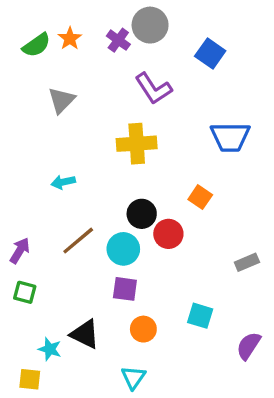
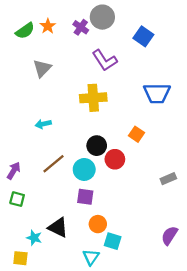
cyan square: (200, 316) -> (113, 241), moved

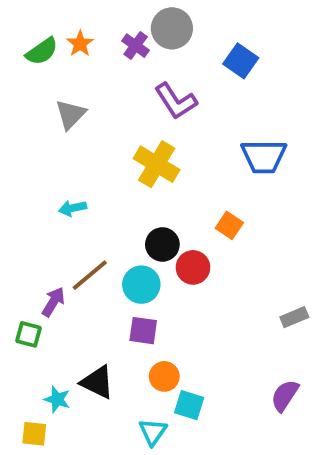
yellow cross: (93, 98) -> (157, 164), turned 35
purple arrow: (14, 171) -> (53, 302), moved
gray rectangle: (168, 179) -> (294, 317), moved

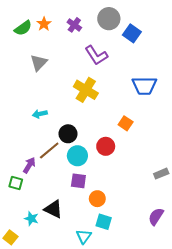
gray circle: (172, 28) -> (109, 19), moved
black circle: (162, 244) -> (68, 134), moved
orange circle: (164, 376) -> (97, 199), moved
yellow square: (34, 434) -> (10, 237), moved, turned 32

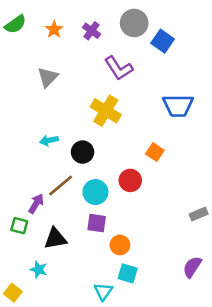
green semicircle: (23, 28) -> (15, 24), moved
black circle: (68, 134) -> (83, 152), moved
black triangle: (53, 209) -> (55, 239), moved, turned -36

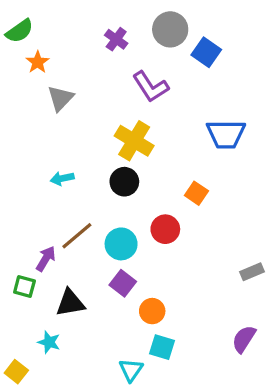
orange star: (54, 29) -> (38, 62), moved
black circle: (83, 152) -> (124, 182), moved
purple square: (97, 223) -> (123, 283), turned 30

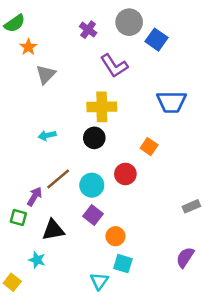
yellow cross: (134, 141) -> (102, 107), turned -32

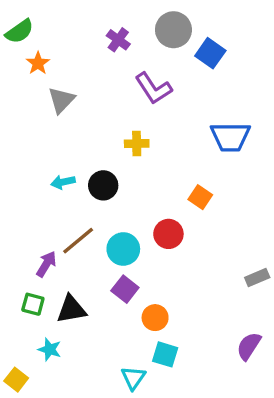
yellow cross: (102, 107) -> (137, 144), size x0.6
black circle: (94, 138) -> (103, 185), moved
green square: (18, 218) -> (33, 304), moved

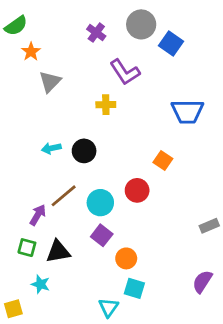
yellow cross: (137, 144) -> (106, 105), moved
yellow square: (16, 380) -> (13, 309), turned 36

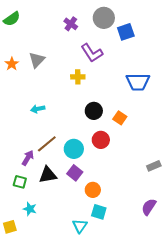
blue square: (171, 43) -> (126, 32), turned 36
orange star: (31, 52) -> (12, 64), moved
black circle: (84, 151) -> (94, 111), moved
black triangle: (58, 252) -> (48, 175), moved

